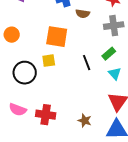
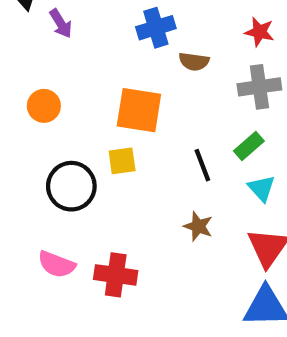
brown star: (85, 121) -> (198, 226), moved

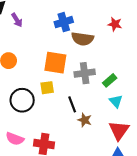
brown semicircle: (194, 61) -> (83, 39), size x1.5
gray cross: (259, 87) -> (85, 73), moved
black line: (202, 165) -> (72, 104), moved

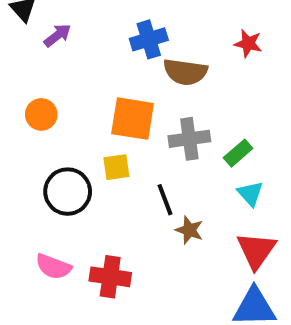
purple arrow: (17, 20) -> (57, 35), turned -96

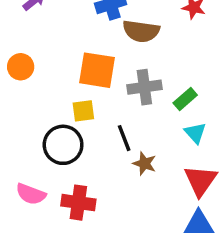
black circle: (68, 192) -> (63, 145), moved

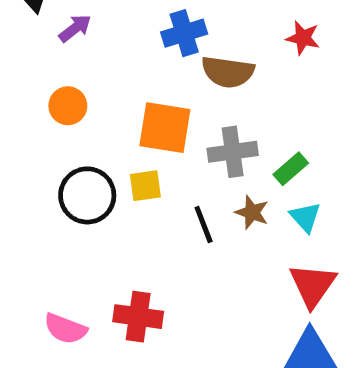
orange circle: (21, 67) -> (68, 106), moved
black circle: (63, 145) -> (87, 195), moved
brown star: (144, 163) -> (252, 212), moved
pink semicircle: (31, 194) -> (65, 329), moved

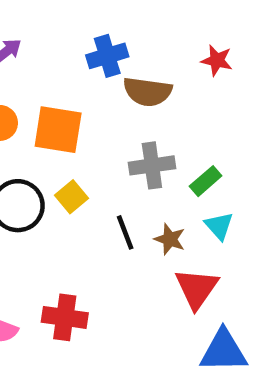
orange square: (165, 128) -> (58, 130), moved
yellow square: (145, 186) -> (71, 197), turned -32
brown star: (252, 212) -> (170, 239), moved
red triangle: (313, 285) -> (197, 288), moved

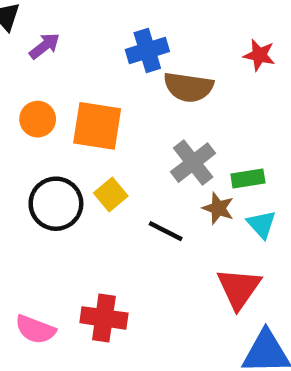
gray cross: (152, 165) -> (193, 163), turned -30
green rectangle: (206, 181) -> (248, 179), turned 32
black line: (125, 232) -> (166, 231), turned -42
brown star: (170, 239) -> (218, 208), moved

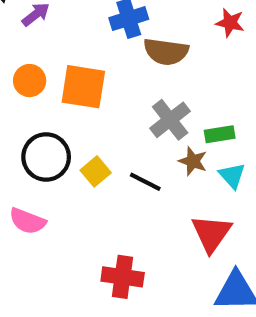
yellow square: (111, 195) -> (96, 171), moved
red cross: (104, 318) -> (123, 277), moved
pink semicircle: (35, 329) -> (27, 221), moved

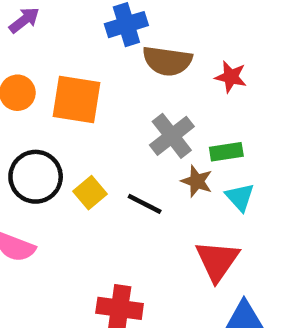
red star: (230, 23) -> (231, 77), moved

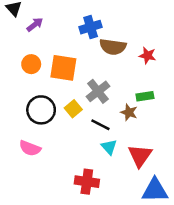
gray cross: (172, 136) -> (98, 91), moved
yellow square: (90, 193) -> (73, 109), moved
cyan triangle: (240, 197) -> (109, 147), moved

